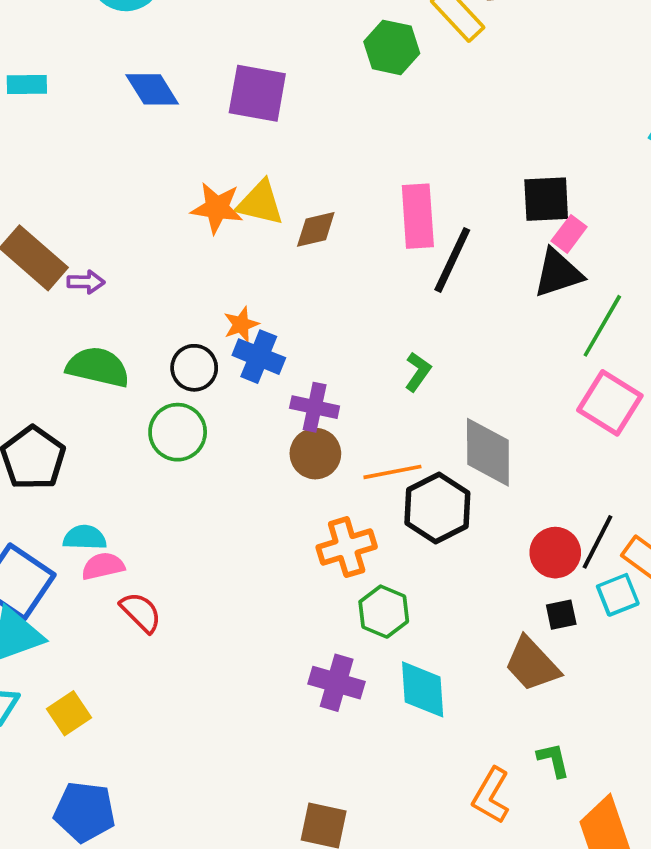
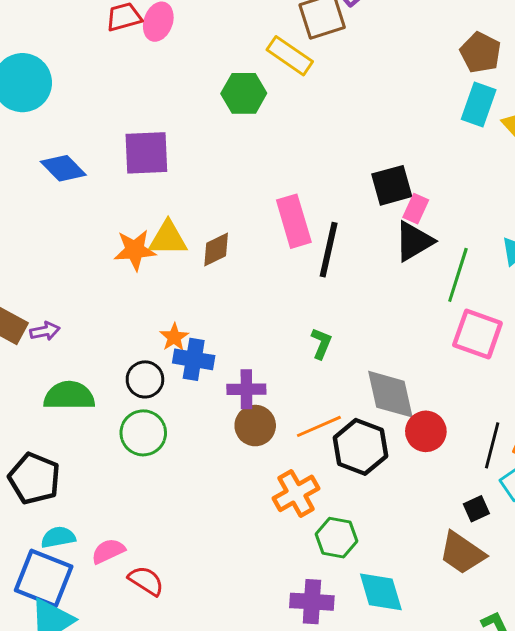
cyan semicircle: (85, 538) -> (58, 537), moved
red circle: (555, 553) -> (426, 431), moved

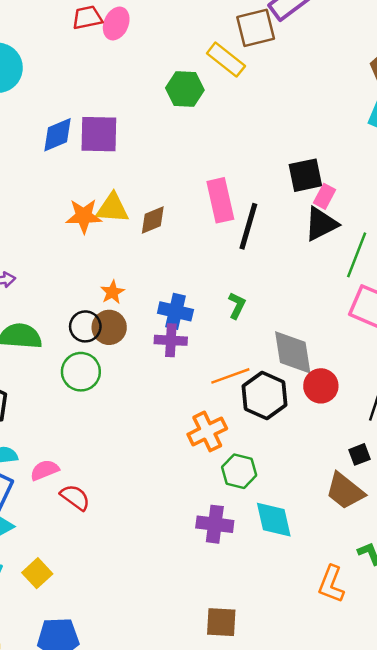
blue diamond: (63, 168) -> (57, 135), moved, turned -72
blue cross: (194, 359) -> (175, 311), moved
brown circle: (255, 426) -> (109, 327), moved

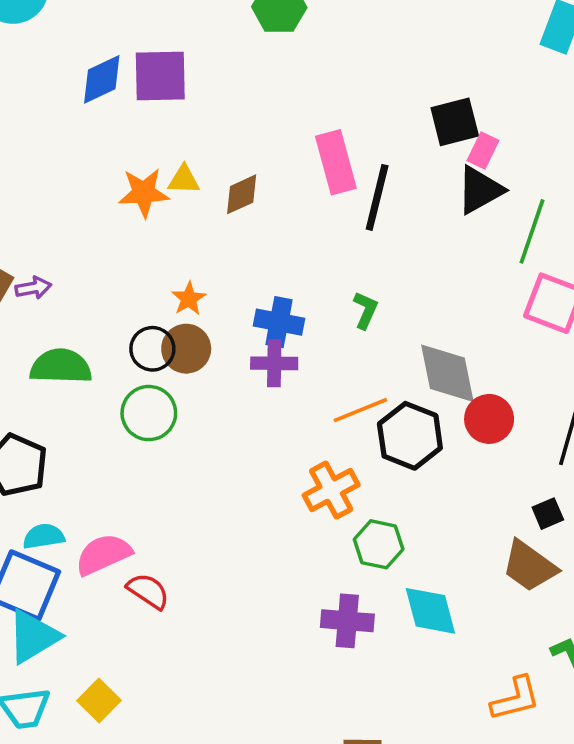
yellow triangle: (113, 208) -> (184, 180), size x0.7
pink semicircle: (45, 470) -> (103, 554), size x1.4
orange L-shape: (331, 584) -> (515, 699), turned -123

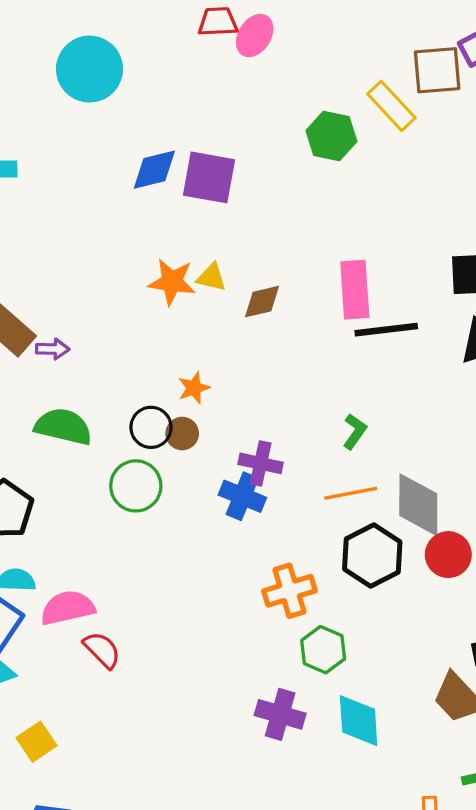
black line: (377, 197) -> (386, 330), turned 58
blue cross: (279, 322) -> (242, 496), moved
brown circle: (186, 349) -> (182, 434), size x0.7
orange line: (360, 410) -> (351, 493), moved

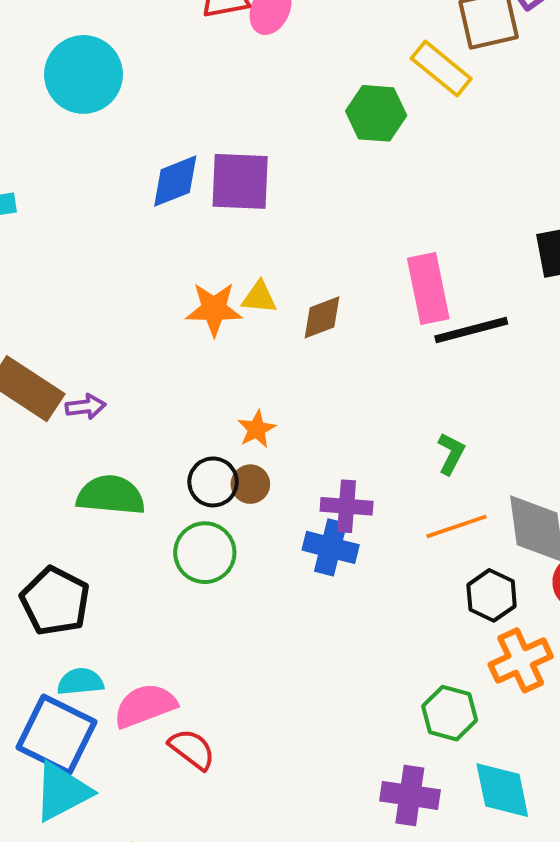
black hexagon: (372, 555) -> (492, 595), size x0.7
orange cross: (289, 591) -> (521, 660), moved

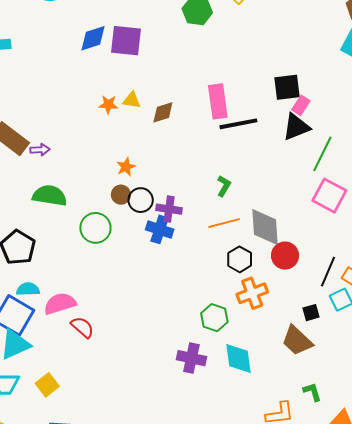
orange star: (214, 309) -> (108, 105), size x0.7
black circle: (213, 482) -> (141, 200), moved

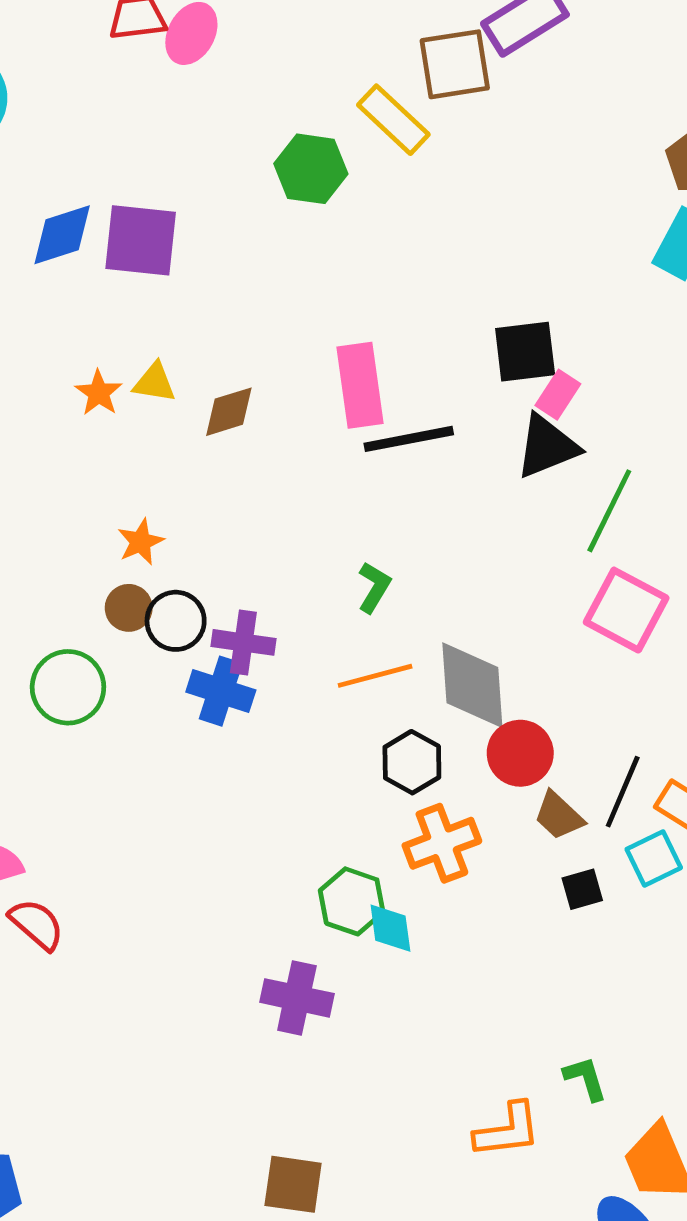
orange star: (108, 105) -> (99, 393), turned 30
brown trapezoid: (297, 341) -> (559, 816), moved, size x0.7
cyan diamond: (239, 358) -> (390, 928), moved, size x0.7

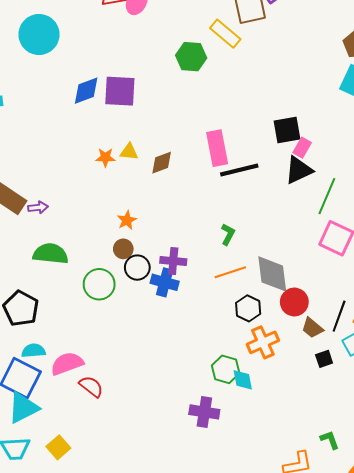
orange star: (99, 393) -> (105, 157), turned -30
black circle: (176, 621) -> (137, 268), moved

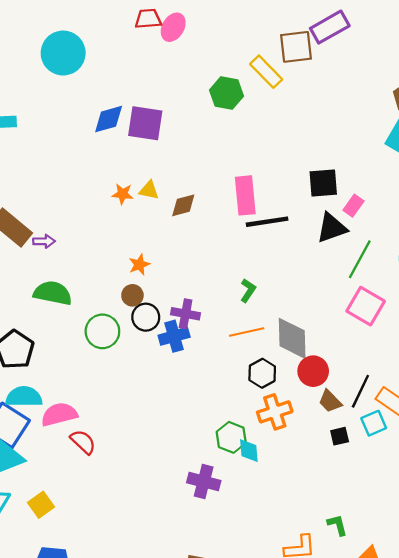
pink rectangle: (302, 148) -> (353, 206), moved
blue cross: (165, 282) -> (174, 336), turned -36
cyan semicircle: (33, 351) -> (24, 397), size x1.4

